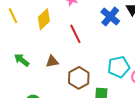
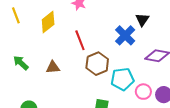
blue cross: (110, 17) -> (125, 35), moved
brown hexagon: (79, 78) -> (97, 64), moved

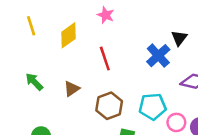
brown hexagon: (97, 64) -> (109, 106), moved
brown triangle: (53, 67) -> (72, 89), turned -32

